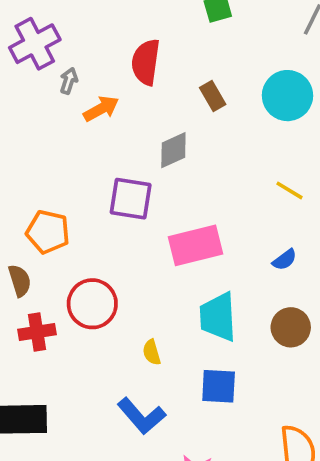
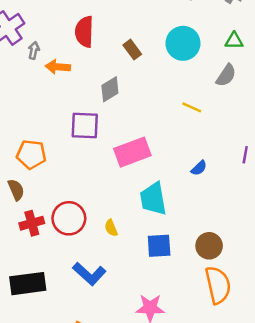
orange arrow: (101, 109) -> (58, 67), turned -140
blue semicircle: (285, 260) -> (199, 168), moved
red circle: (92, 304) -> (69, 218), moved
brown circle: (291, 327) -> (209, 246), moved
blue L-shape: (141, 416) -> (89, 274), moved

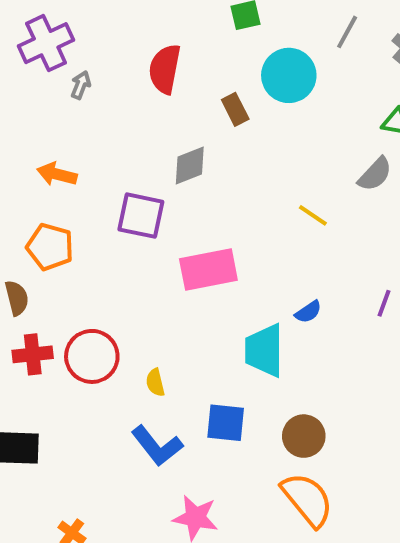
cyan circle: (183, 43) -> (289, 75), moved
orange arrow: (58, 67) -> (57, 174), moved
cyan trapezoid: (153, 199) -> (264, 350), moved
blue L-shape: (89, 274) -> (157, 446), moved
orange semicircle: (218, 285) -> (307, 500), turned -36

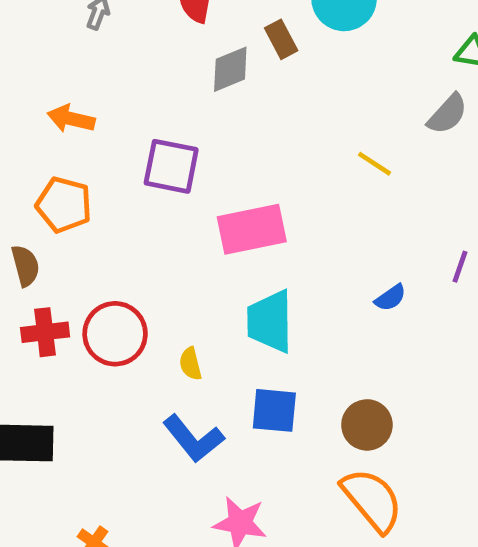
gray diamond: (190, 165) -> (230, 69), moved
blue semicircle: (308, 312) -> (390, 298), moved
cyan trapezoid: (264, 350) -> (270, 321), moved

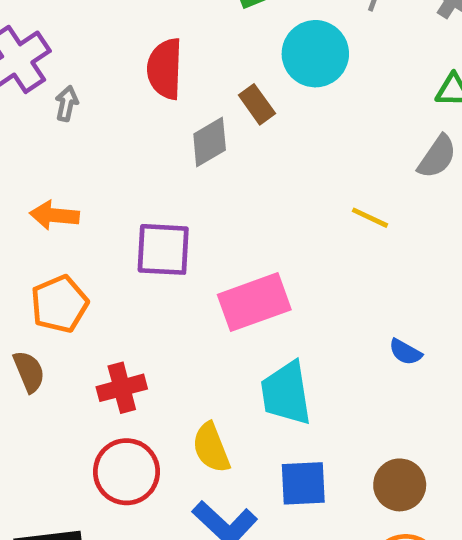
orange pentagon: (64, 205) -> (59, 304), turned -30
blue semicircle: (390, 298) -> (405, 352), turned 72
red cross: (45, 332) -> (122, 388), moved
red circle: (115, 334) -> (126, 472), moved
yellow semicircle: (190, 364) -> (211, 448), size x1.5

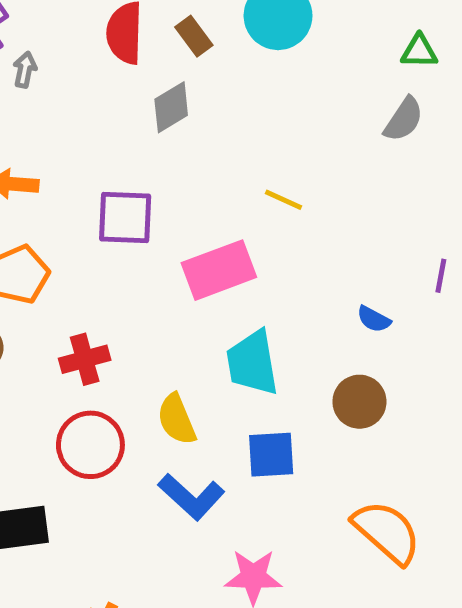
brown rectangle: (257, 104) -> (194, 36), moved
yellow line: (370, 218) -> (283, 200), moved
brown circle: (400, 485) -> (359, 402), moved

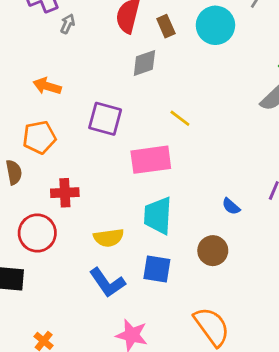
yellow line: (283, 200) -> (180, 118), moved
yellow semicircle: (177, 419) -> (109, 238), turned -88
red circle: (90, 445) -> (37, 233), moved

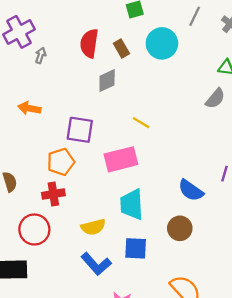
orange pentagon: (39, 137) -> (61, 162), moved
blue semicircle: (231, 206) -> (191, 190), size x1.6

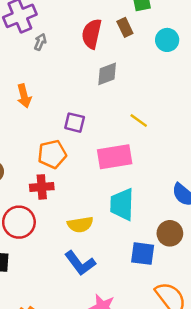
cyan circle: (162, 43) -> (167, 40), size x0.7
brown rectangle: (121, 49) -> (125, 27), moved
orange arrow: (29, 108) -> (24, 96), turned -120
purple square: (80, 130) -> (75, 123), size x0.7
blue square: (136, 248) -> (143, 254), moved

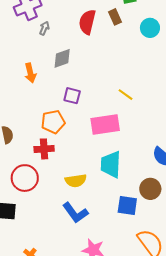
gray diamond: (107, 74) -> (62, 58), moved

